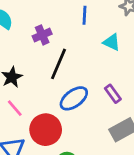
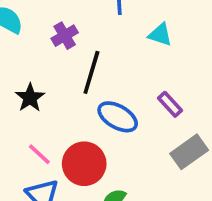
blue ellipse: (74, 98) -> (118, 117), turned 72
pink line: (15, 108) -> (39, 154), moved

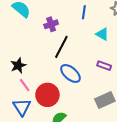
black star: (30, 98) -> (18, 66), moved
purple rectangle: (170, 104) -> (104, 66), moved, turned -40

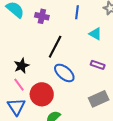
purple cross: (51, 24) -> (42, 16), moved, turned 32
black star: (18, 66) -> (22, 66), moved

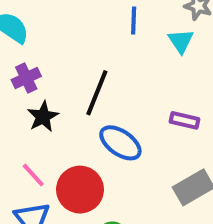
purple cross: (42, 16) -> (26, 78), moved, turned -32
cyan triangle: (95, 34) -> (181, 41), moved, turned 32
black star: (22, 66) -> (43, 117), moved

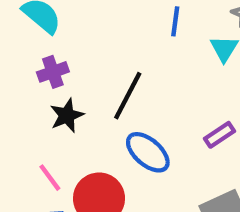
purple rectangle: (185, 120) -> (220, 135), turned -52

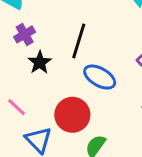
pink line: (50, 178) -> (17, 107), moved

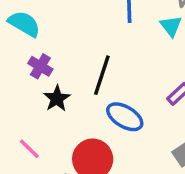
purple cross: (25, 34) -> (40, 66), turned -30

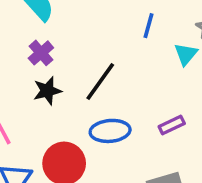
blue ellipse: (125, 117) -> (110, 131), turned -54

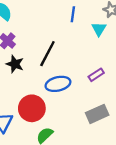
black star: (47, 91) -> (15, 64), turned -30

